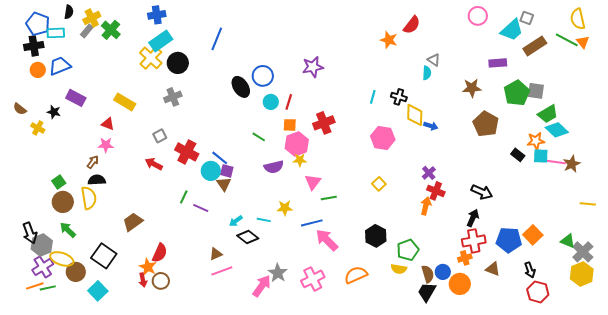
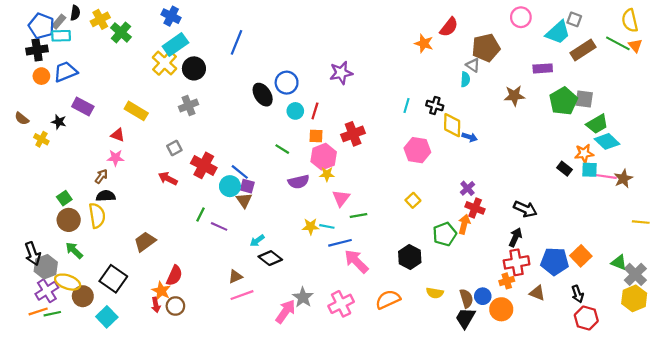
blue cross: (157, 15) -> (171, 16), turned 36
gray rectangle: (87, 31) -> (59, 22), moved
brown pentagon: (486, 124) -> (486, 48), moved, turned 30
cyan line: (264, 220) -> (327, 226), moved
green pentagon: (408, 250) -> (445, 234), moved

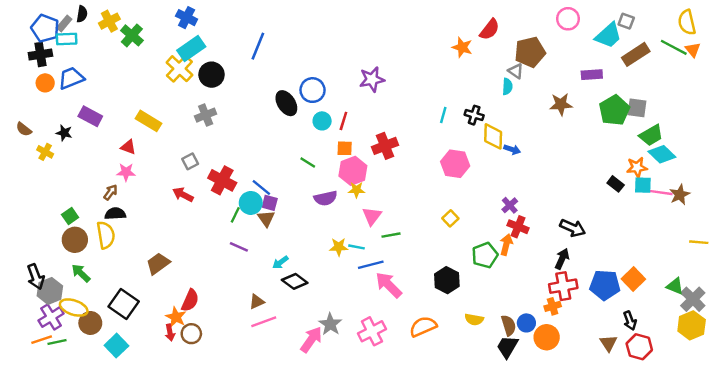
green line: (200, 214) -> (235, 215), moved
brown triangle: (537, 293) -> (608, 343), moved, turned 35

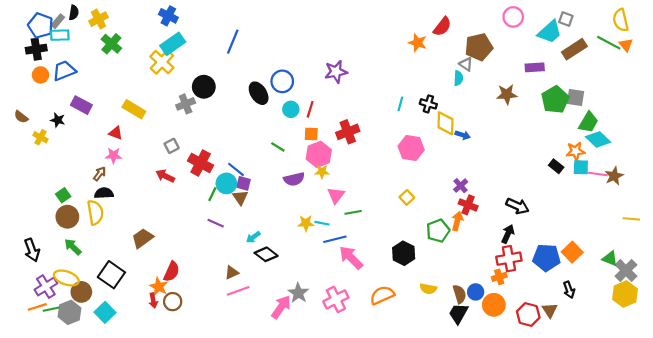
green cross: (132, 35) -> (111, 44), moved
black circle: (212, 75) -> (204, 87), moved
green trapezoid: (651, 135) -> (588, 122), turned -30
gray hexagon: (50, 291) -> (70, 312), moved
red hexagon: (639, 347) -> (528, 314), moved

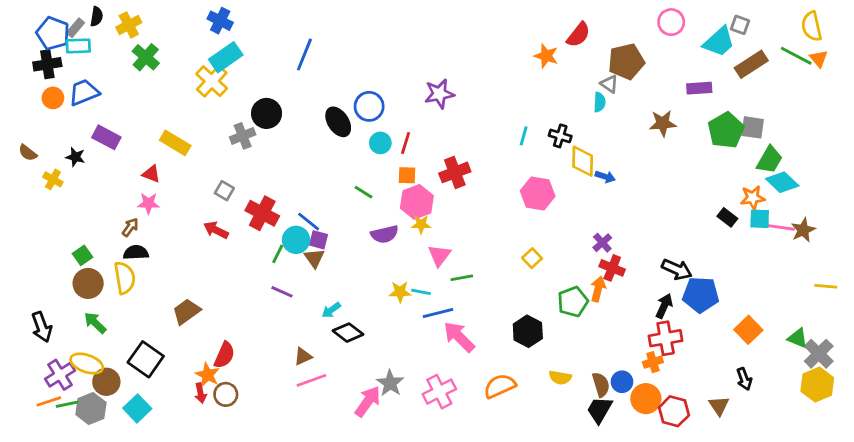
gray square: (172, 146) -> (224, 191), turned -32
blue pentagon: (546, 258) -> (701, 295), moved
red hexagon: (528, 314) -> (674, 411), moved

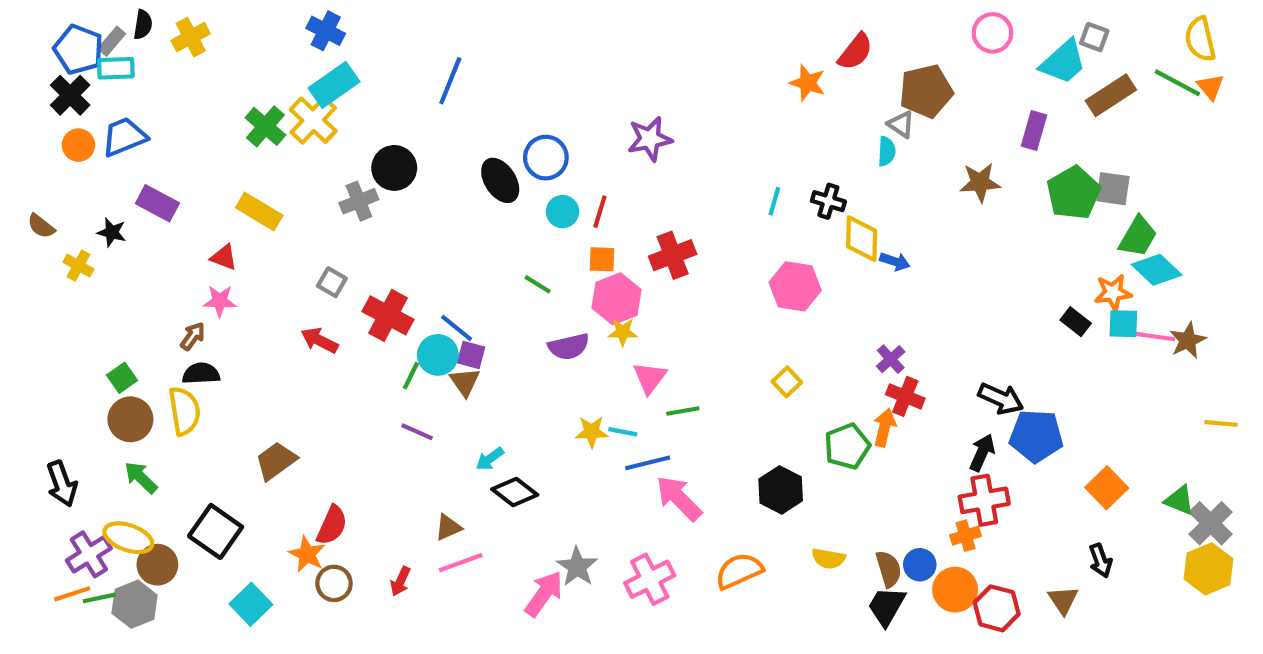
green cross: (146, 57) -> (265, 126), moved
black cross: (47, 64) -> (70, 95), turned -36
purple rectangle: (699, 88) -> (1034, 131), turned -70
red arrow: (200, 393) -> (400, 581), moved, turned 36
cyan square: (137, 408) -> (251, 604), moved

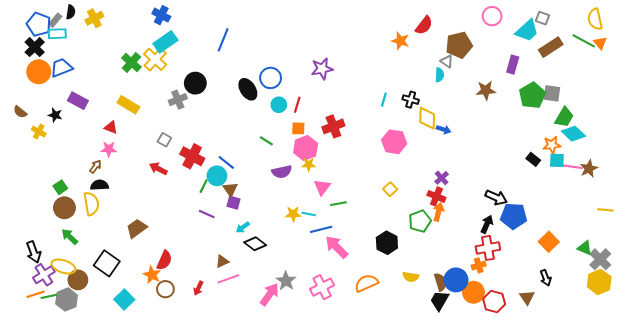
orange circle: (78, 145) -> (39, 72), size x1.5
purple square: (471, 355) -> (233, 203), moved
red cross: (905, 396) -> (436, 196), moved
black arrow: (62, 484) -> (34, 252), moved
blue circle: (920, 565) -> (456, 280), size x1.5

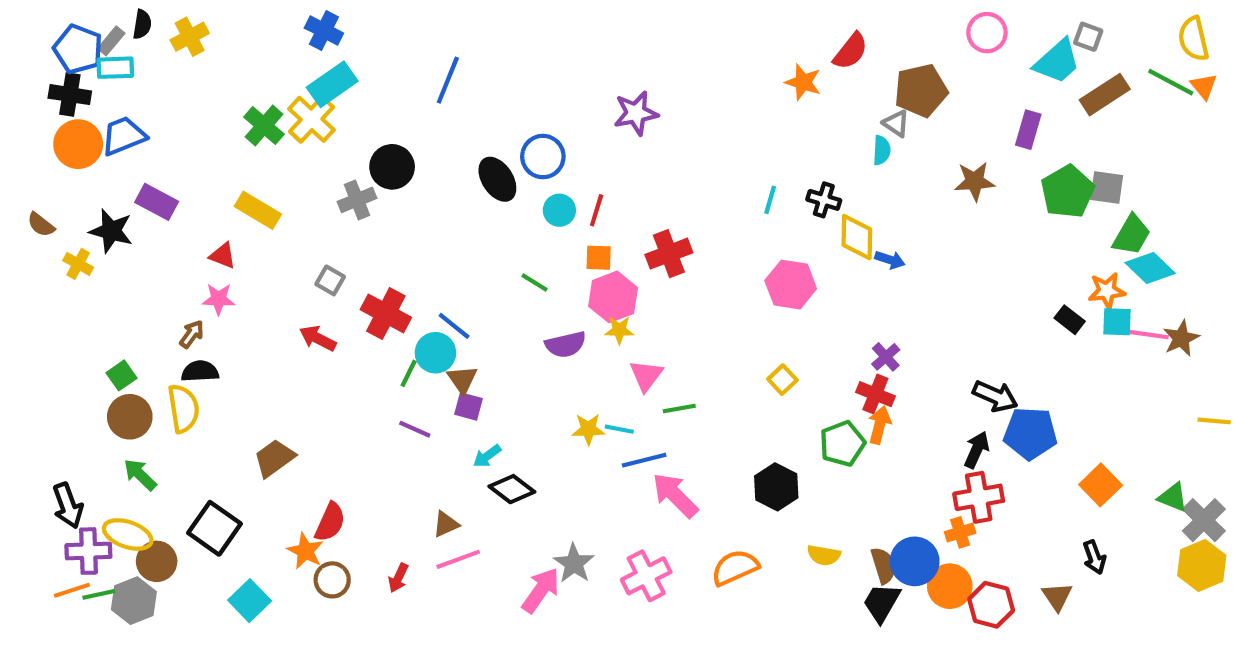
black cross: (35, 47) -> (70, 95), turned -36
purple star: (322, 69) -> (636, 113), moved
black star: (55, 115) -> (111, 231), size x1.5
purple cross: (44, 275) -> (88, 551), turned 30

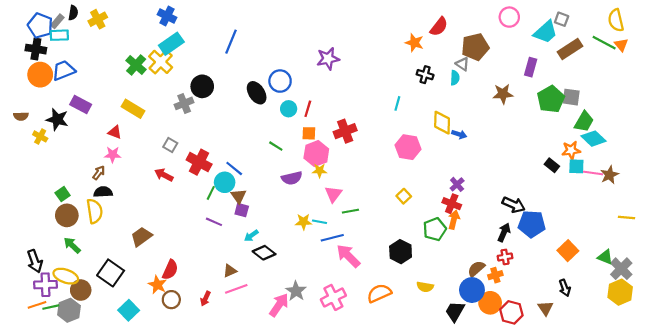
black cross: (824, 200) -> (425, 75), moved
brown semicircle: (41, 225) -> (21, 116), turned -40
red cross: (979, 497) -> (505, 257), size x0.6
brown semicircle: (884, 565) -> (476, 269), moved, turned -114

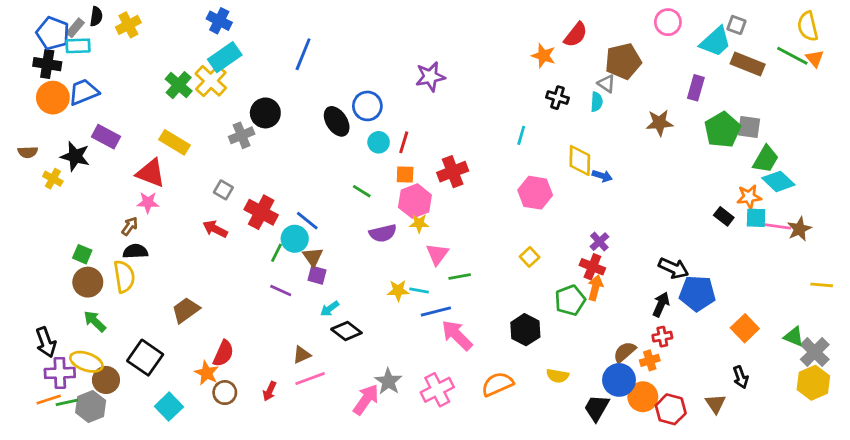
brown rectangle: (570, 49) -> (748, 64), turned 55
red triangle: (115, 132) -> (151, 173), size x1.6
green square: (63, 194) -> (82, 254), turned -32

